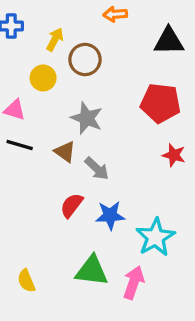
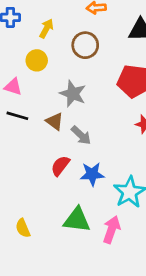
brown circle: (85, 60) -> (85, 45), moved

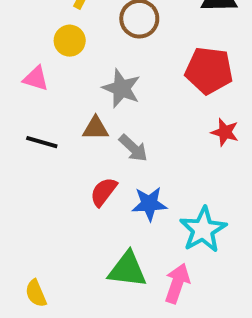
black line: (17, 116) -> (42, 142), moved
brown triangle: (55, 121) -> (96, 128), turned -36
yellow semicircle: (23, 228) -> (36, 293), moved

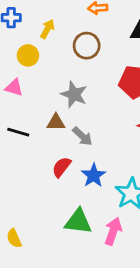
yellow circle: (70, 41) -> (28, 55), moved
blue star: (149, 204) -> (94, 175), turned -30

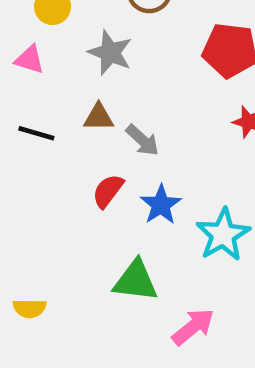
gray star: (74, 94) -> (110, 53), moved
pink arrow: (113, 231) -> (193, 327), moved, turned 32
yellow semicircle: (14, 238) -> (29, 308), turned -66

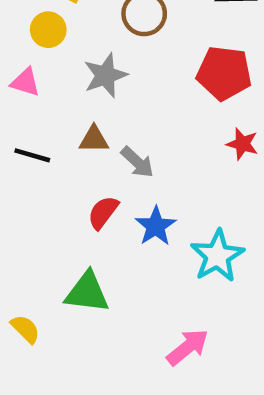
gray star: (110, 53) -> (105, 75), turned 30
green triangle: (135, 281) -> (87, 292), moved
yellow semicircle: (29, 308) -> (25, 329), turned -136

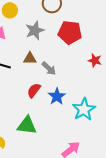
red pentagon: (224, 73) -> (70, 32), moved

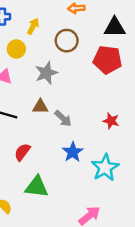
red pentagon: (70, 32) -> (107, 60), moved
red star: (95, 60) -> (111, 121), moved
red semicircle: (34, 90) -> (22, 152), moved

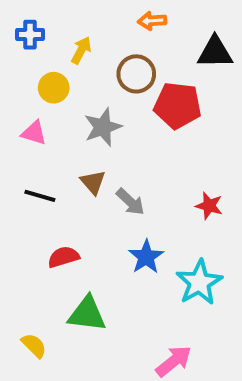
red pentagon: (107, 60) -> (178, 105), moved
brown triangle: (40, 107) -> (93, 182), turned 49
red semicircle: (22, 152) -> (63, 257), turned 36

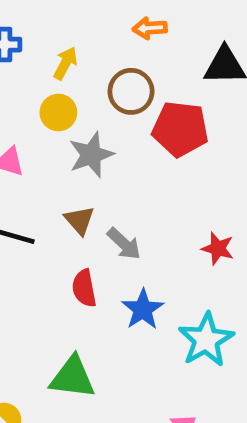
yellow circle: (54, 88) -> (58, 113), moved
red semicircle: (63, 257) -> (84, 288), moved, turned -84

